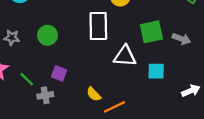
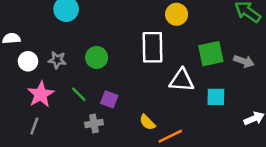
green line: (27, 79) -> (79, 94), moved

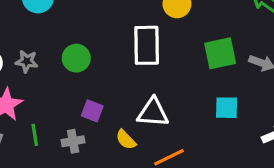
white triangle: (182, 80) -> (153, 112), moved
green line: (79, 94) -> (35, 135), moved, turned 36
yellow semicircle: (147, 122) -> (126, 140), moved

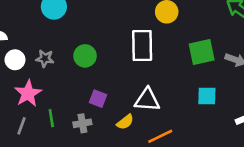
yellow semicircle: (126, 140) -> (125, 122), turned -84

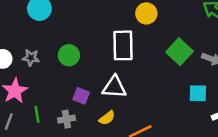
green square: (202, 52) -> (179, 52), turned -35
cyan square: (207, 96) -> (198, 93), moved
white triangle: (147, 100) -> (114, 87), moved

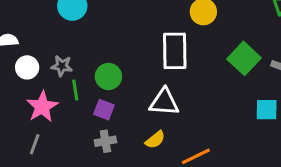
green circle: (69, 55) -> (108, 76), moved
purple square: (81, 96) -> (104, 110), moved
green line: (37, 114) -> (75, 90), moved

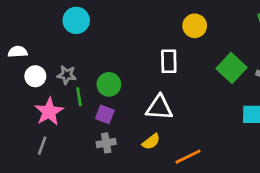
white rectangle: (175, 51) -> (169, 61), size x0.7

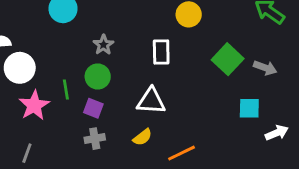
gray star: (67, 75) -> (103, 45), moved, turned 30
white circle: (35, 76) -> (20, 68), size x1.4
gray line: (42, 146) -> (27, 153), moved

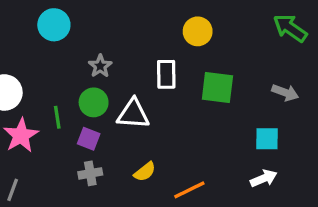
green square: (228, 59) -> (217, 88), moved, turned -36
white triangle: (151, 101) -> (133, 114), moved
white arrow: (277, 133) -> (264, 178), moved

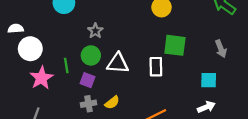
white rectangle: (166, 74) -> (156, 67), moved
gray arrow: (285, 92) -> (221, 49), turned 48
yellow semicircle: (145, 172) -> (112, 103), moved

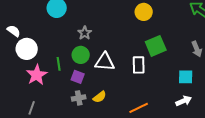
white semicircle: (16, 29) -> (14, 31), turned 40
green square: (175, 45) -> (156, 46), turned -30

